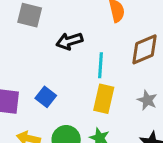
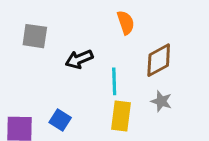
gray star: (147, 100) -> (161, 101), moved

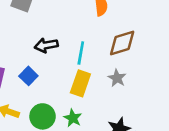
black arrow: (79, 59) -> (46, 45), moved

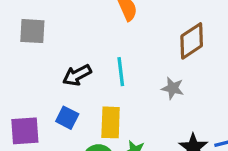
brown diamond: (122, 43) -> (192, 41), moved
yellow rectangle: (80, 83) -> (111, 122), moved

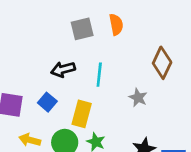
gray square: (32, 31) -> (82, 29), moved, turned -30
brown diamond: (192, 41) -> (162, 63), turned -44

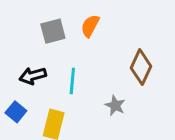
orange semicircle: (116, 24) -> (90, 26), turned -140

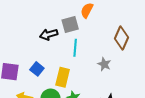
gray square: (53, 31) -> (70, 25), moved
black arrow: (33, 76) -> (49, 34), moved

